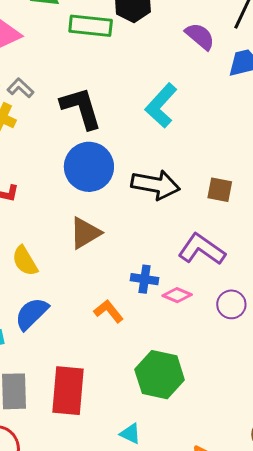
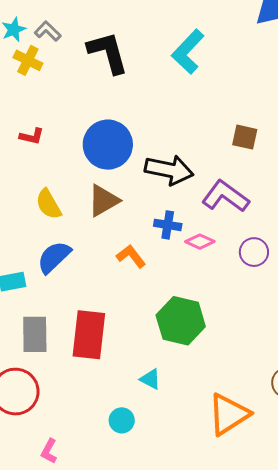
blue circle: (89, 167) -> (108, 145), moved
black arrow: (156, 185) -> (169, 170), moved
brown triangle: (85, 233) -> (103, 201), moved

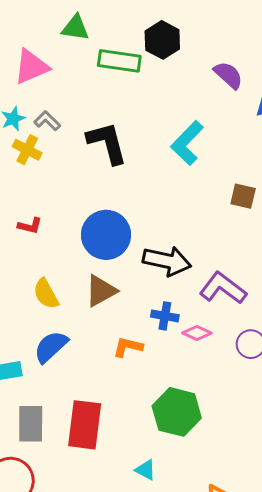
brown square: (245, 137) -> (243, 196), moved
orange L-shape: (131, 256) -> (128, 347), turned -40

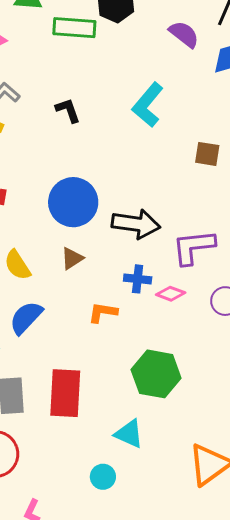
black L-shape: (107, 143) -> (68, 110), size x0.6
purple L-shape: (223, 288) -> (194, 247), turned -39
brown triangle: (101, 291) -> (72, 258), size x0.7
cyan triangle: (146, 470) -> (129, 434), size x1.4

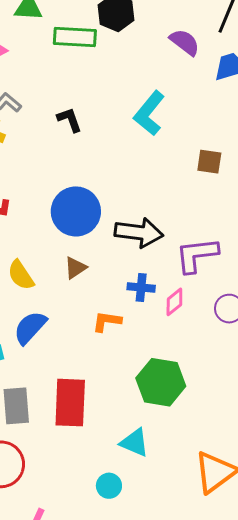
pink diamond: (171, 294) -> (174, 302), turned -60

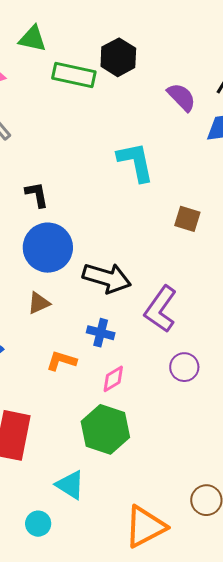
cyan L-shape: (149, 113) -> (136, 162), turned 120
black L-shape: (69, 120) -> (37, 195), moved
purple L-shape: (197, 255) -> (161, 309), turned -57
pink diamond: (174, 302) -> (113, 379), moved

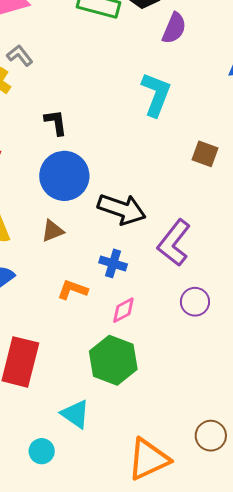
purple semicircle: (182, 97) -> (174, 28), moved, turned 64
cyan L-shape: (136, 162) -> (156, 94), turned 30

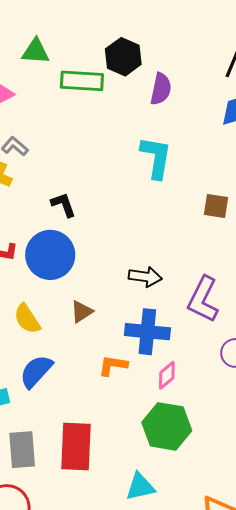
blue circle: (64, 176) -> (50, 255), moved
black arrow: (122, 209) -> (145, 277), size x0.7
blue cross: (113, 263) -> (147, 332), size x1.6
cyan triangle: (75, 414) -> (140, 487), turned -36

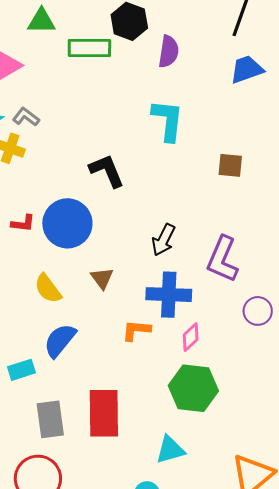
black L-shape: (63, 205) -> (107, 171), moved, size x1.4
black arrow: (145, 277) -> (163, 240), turned 112
brown triangle: (82, 312) -> (102, 278), turned -30

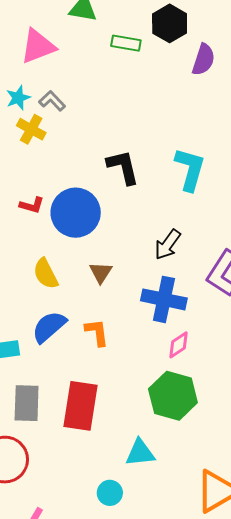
green rectangle: (89, 48) -> (126, 43), size x0.7
cyan L-shape: (168, 120) -> (190, 169), moved
orange L-shape: (136, 330) -> (97, 332), moved, turned 68

